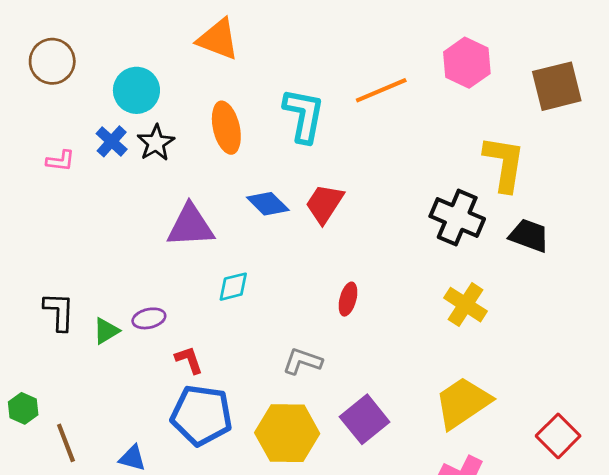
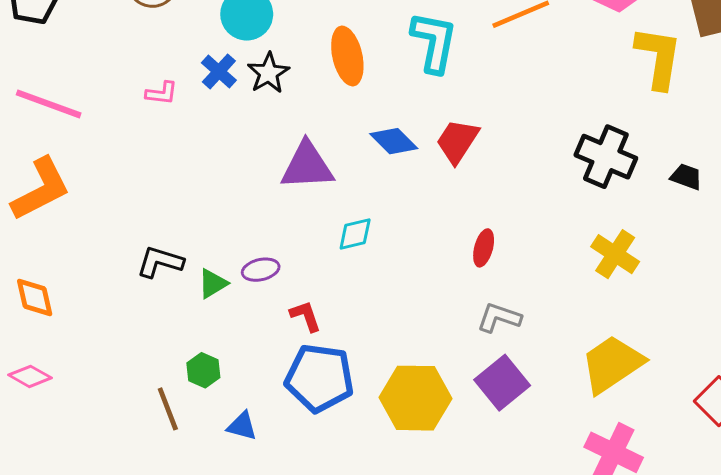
yellow L-shape: (504, 164) -> (659, 58), moved
black trapezoid: (529, 235) -> (686, 177), size x0.7
black L-shape: (59, 311) -> (160, 262), turned -75
gray L-shape: (302, 361) -> (499, 318), moved
green hexagon: (23, 408) -> (203, 370), moved

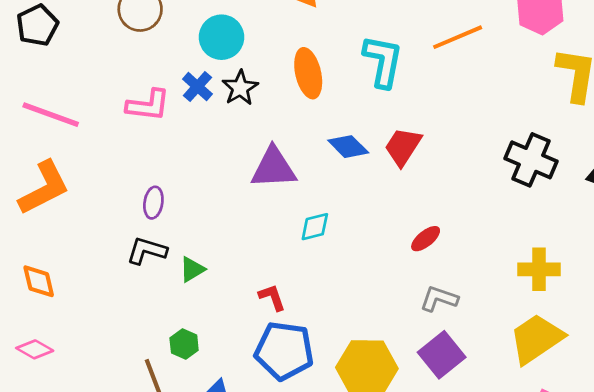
pink L-shape: (162, 93) -> (148, 105), size x1.6
red ellipse: (484, 248) -> (426, 239), turned 36
yellow cross: (615, 254) -> (539, 269), moved, turned -33
purple ellipse: (261, 270) -> (153, 203), moved, turned -68

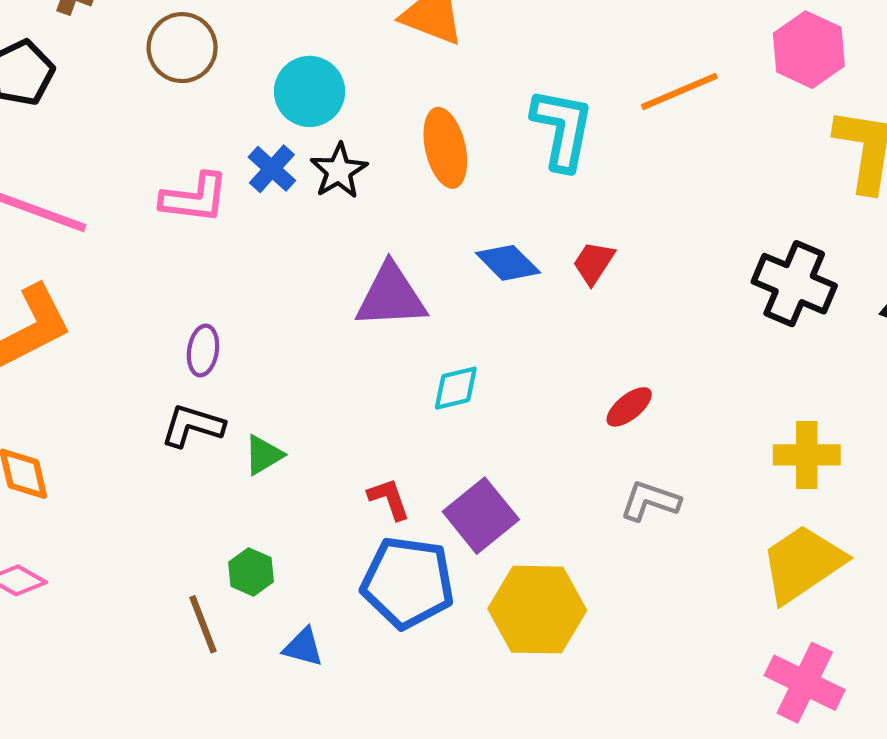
red trapezoid: (403, 147) -> (594, 263), size x0.7
purple square: (442, 355) -> (481, 516), moved

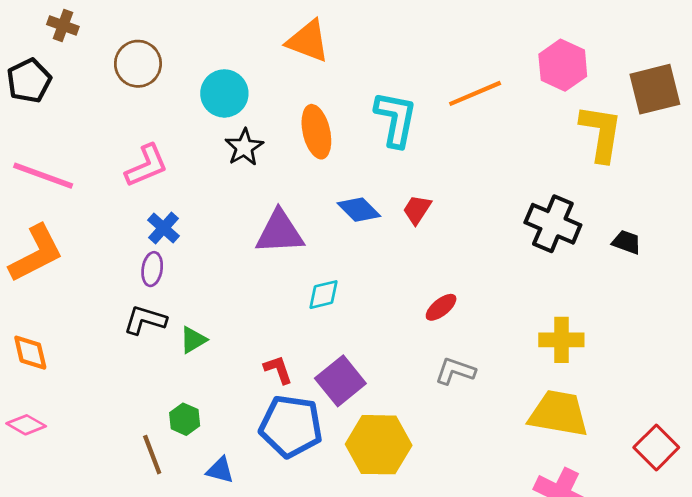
blue cross: (272, 169) -> (163, 228), moved
pink L-shape: (195, 198) -> (146, 166), turned -30
yellow trapezoid: (803, 564) -> (559, 414), turned 44

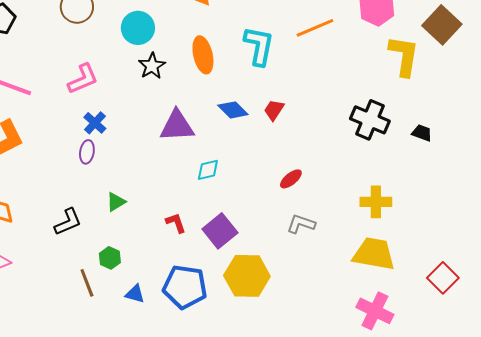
brown square: (655, 89) -> (442, 25), turned -33
black L-shape: (145, 320) -> (68, 222), moved, turned 140
blue pentagon: (291, 426) -> (185, 287), moved

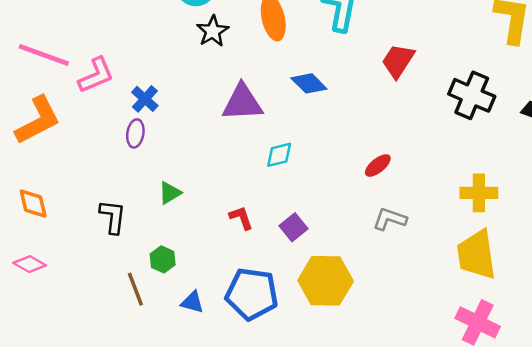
pink L-shape: (83, 79) -> (96, 75), moved
red trapezoid: (274, 110) -> (398, 61), moved, size x1.4
black L-shape: (68, 222) -> (113, 217), turned -60
purple square: (220, 231) -> (293, 227), size x0.7
yellow trapezoid: (374, 254) -> (476, 255), turned -108

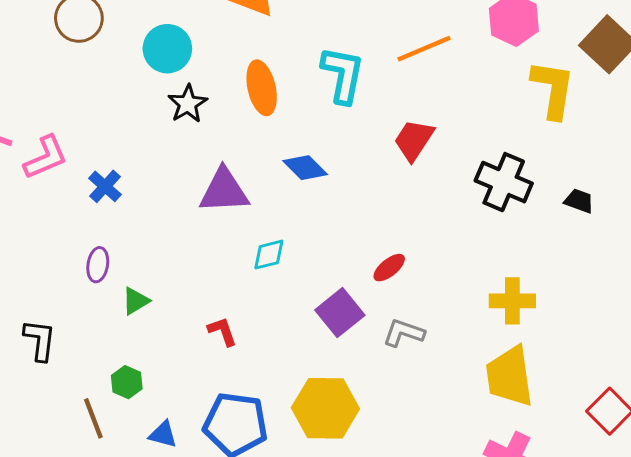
purple ellipse: (135, 133) -> (98, 265), moved
black L-shape: (113, 217) -> (40, 340), moved
purple square: (293, 227) -> (340, 313), moved, size x1.4

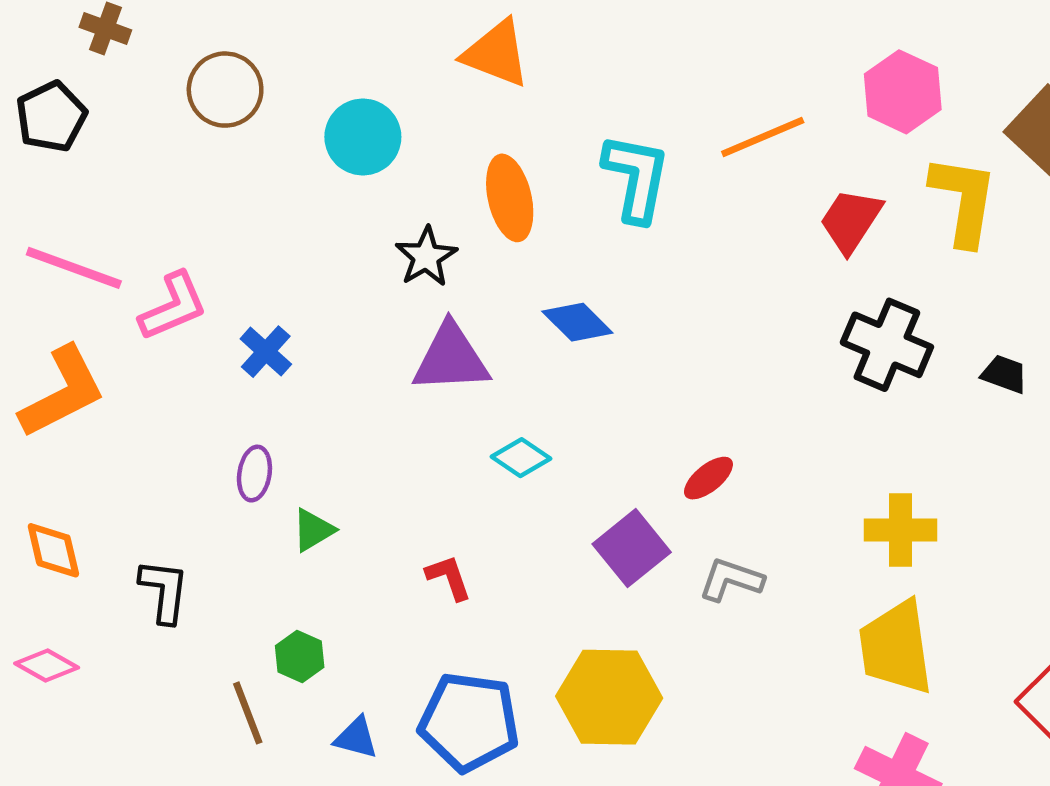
black star: (188, 104) -> (426, 257), moved
red trapezoid: (414, 140) -> (851, 221), moved
cyan diamond: (269, 255) -> (521, 458), turned 48

